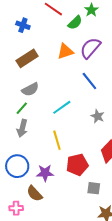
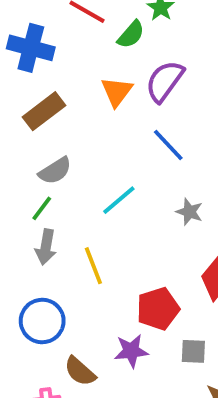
blue cross: (23, 25) -> (31, 48), size x1.6
orange triangle: (65, 51) -> (117, 92), turned -30
yellow line: (57, 140) -> (93, 266), moved
purple star: (45, 173) -> (131, 351), moved

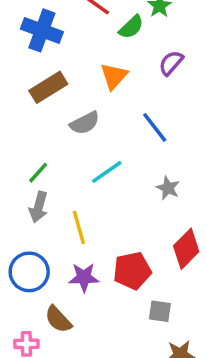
purple semicircle: (165, 81) -> (171, 63), moved, size x0.7
gray semicircle: (55, 171) -> (85, 123), moved
purple star: (131, 351) -> (84, 277), moved

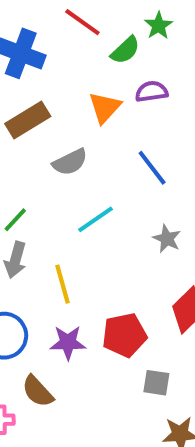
purple semicircle: (171, 63) -> (152, 92), moved, turned 40

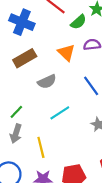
orange triangle: (105, 107) -> (66, 53), turned -30

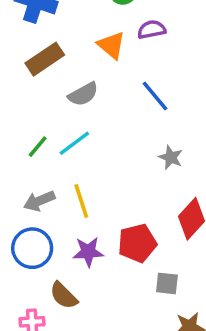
cyan line: (60, 113) -> (74, 143), moved
gray arrow: (16, 134) -> (39, 201), moved, turned 54

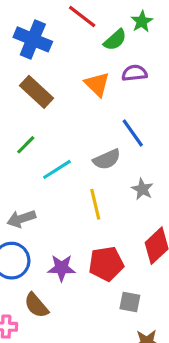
brown rectangle: (45, 59) -> (36, 92), turned 72
gray semicircle: (83, 94) -> (107, 159), moved
green line: (38, 147) -> (26, 145), moved
yellow line: (81, 201) -> (95, 204), moved

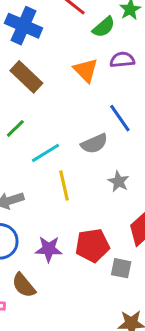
gray star: (142, 189) -> (118, 181), moved
yellow line: (95, 204) -> (64, 186), moved
gray square: (130, 302) -> (121, 268), moved

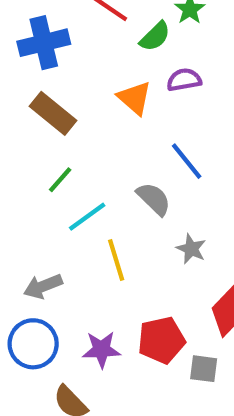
blue cross: (23, 26) -> (44, 43), turned -33
green line: (15, 128) -> (60, 180), moved
gray semicircle: (94, 144) -> (154, 199), turned -108

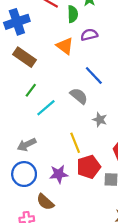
green semicircle: (155, 36) -> (73, 14), turned -42
yellow line: (116, 260) -> (75, 143), moved

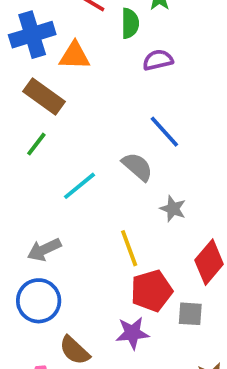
orange triangle: (65, 46) -> (75, 56), moved, turned -36
green line: (31, 90) -> (36, 144), moved
purple star: (59, 174) -> (132, 333), moved

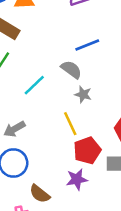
blue line: (164, 132) -> (87, 45), turned -65
gray star: (173, 209) -> (83, 94), moved

